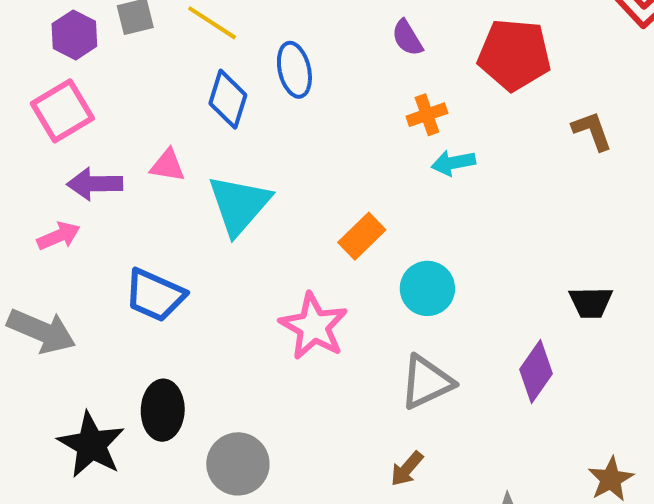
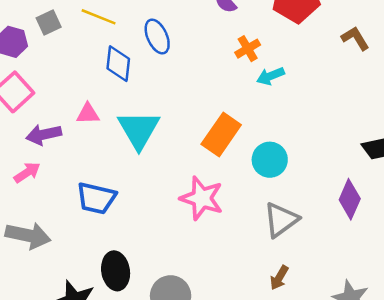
orange rectangle: (362, 236) -> (221, 134), size x1.4

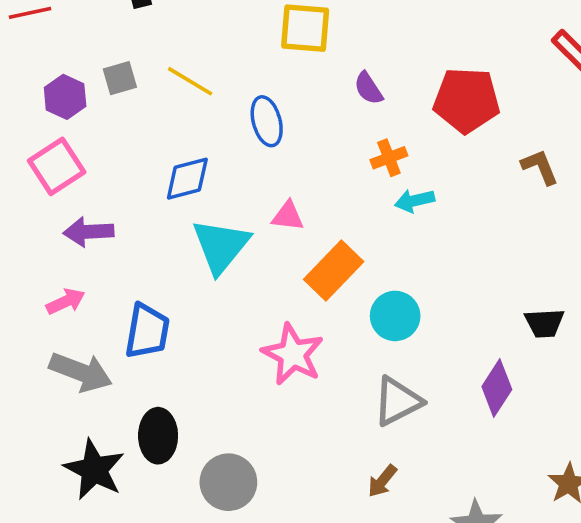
blue diamond: (118, 64) -> (187, 179), moved, turned 60
pink triangle: (88, 114) -> (288, 216), moved
pink arrow: (27, 172) -> (66, 301), moved
blue trapezoid: (96, 198) -> (147, 331), turned -102
gray arrow: (28, 235) -> (81, 372), moved

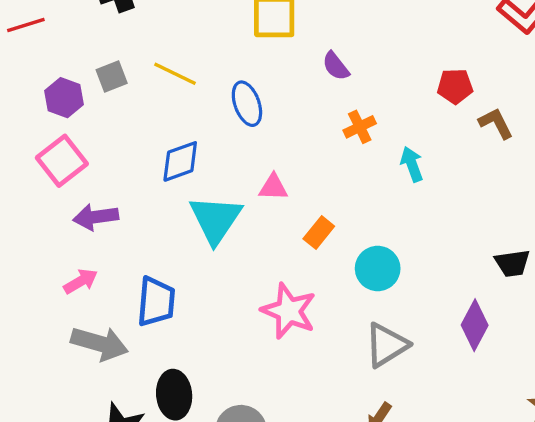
red pentagon: (466, 100) -> (455, 86), moved, size x0.6
cyan arrow: (415, 201) -> (412, 164), moved, turned 88
orange rectangle: (334, 271) -> (319, 232), size x0.6

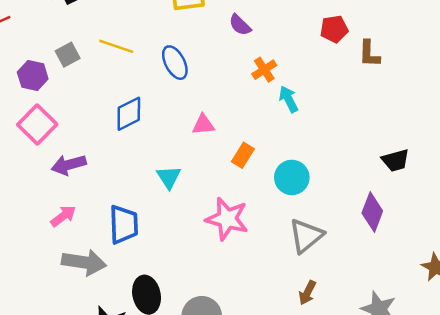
brown L-shape: (496, 123) -> (369, 54), turned -144
cyan arrow: (412, 164) -> (289, 99), moved
cyan triangle: (216, 219) -> (169, 177), moved, size x0.6

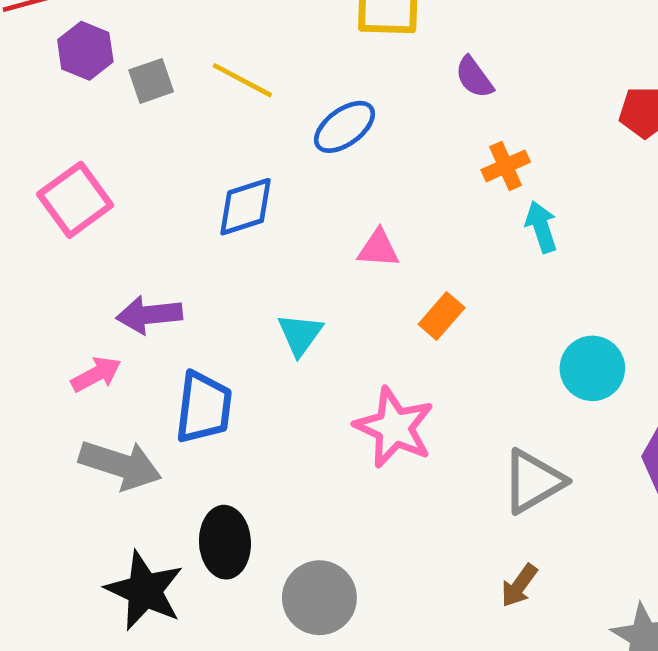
blue ellipse: (175, 63) -> (345, 127), turned 72
purple hexagon: (33, 75) -> (85, 51), moved
purple arrow: (69, 165) -> (149, 315), moved
cyan circle: (292, 177) -> (592, 368), moved

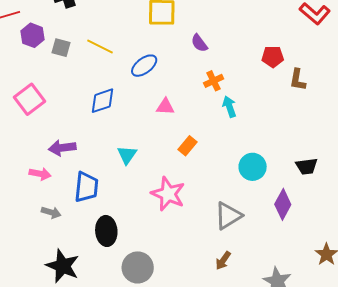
gray square: (151, 81) -> (61, 48), turned 36
pink triangle: (378, 249) -> (165, 107), moved
pink arrow: (96, 374) -> (40, 174), turned 40
gray arrow: (120, 465) -> (51, 212), size x0.6
black ellipse: (225, 542) -> (106, 231), moved

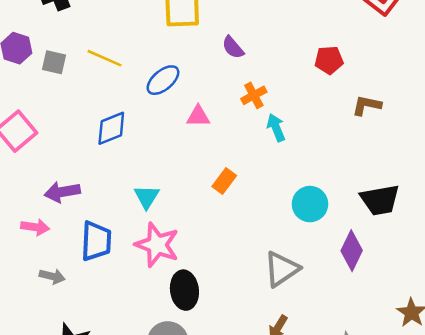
brown L-shape: (298, 80) -> (367, 105), moved, turned 95
pink triangle: (165, 107) -> (198, 116), moved
black trapezoid: (307, 166) -> (380, 200), size x1.4
pink star: (168, 194) -> (157, 245), moved
black ellipse: (106, 231) -> (184, 290), moved

